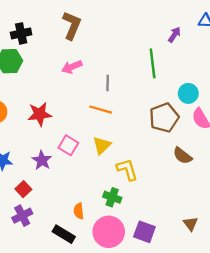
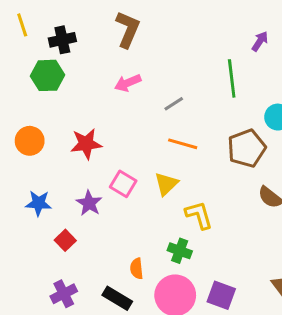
gray line: (108, 83) -> (174, 104), turned 56
orange line: (101, 110) -> (183, 144), moved
purple cross: (22, 216) -> (64, 294), moved

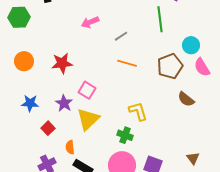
green hexagon: (47, 75) -> (19, 17), moved
yellow triangle: (166, 184) -> (88, 119), moved, size x1.4
orange semicircle: (137, 269) -> (70, 147), moved

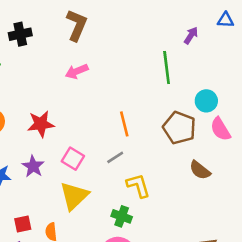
gray line: (121, 36) -> (115, 157), moved
orange line: (127, 63) -> (124, 124), turned 60
brown pentagon: (170, 66) -> (179, 128), turned -30
purple star: (64, 103) -> (33, 166), moved
red square: (48, 128) -> (23, 224), moved, turned 32

